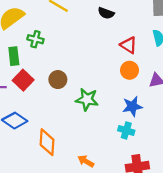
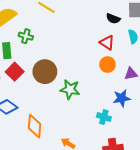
black semicircle: (106, 13) -> (113, 19), moved
brown circle: (58, 80) -> (45, 72), size x1.5
blue star: (132, 106) -> (122, 98), moved

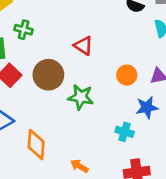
red triangle: (107, 43) -> (84, 46), moved
orange circle: (108, 65) -> (127, 75), moved

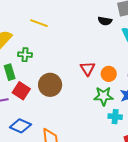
red triangle: (84, 46) -> (88, 69), moved, turned 35
green star: (81, 97) -> (103, 96), moved

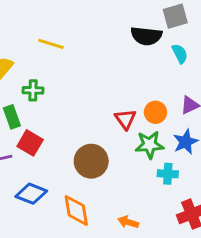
black semicircle: (105, 21) -> (146, 36), size x1.5
red triangle: (88, 69) -> (126, 119), moved
brown circle: (50, 85) -> (91, 161), moved

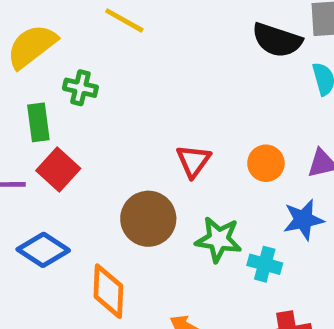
red triangle: (126, 119) -> (193, 161), moved
green star: (149, 145) -> (219, 239), moved

